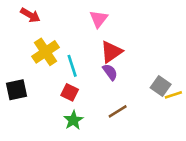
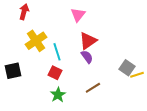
red arrow: (30, 15) -> (24, 12), turned -105

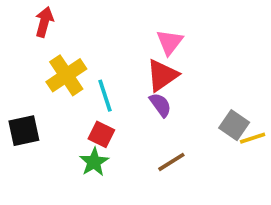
pink triangle: (78, 15) -> (170, 42), moved
green star: (58, 95) -> (94, 162), moved

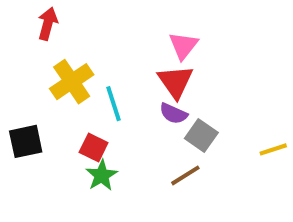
red triangle: (162, 75) -> (175, 82), turned -30
purple semicircle: (160, 105) -> (173, 114), turned 150
gray square: (234, 125) -> (201, 135), moved
red square: (101, 134) -> (94, 147), moved

